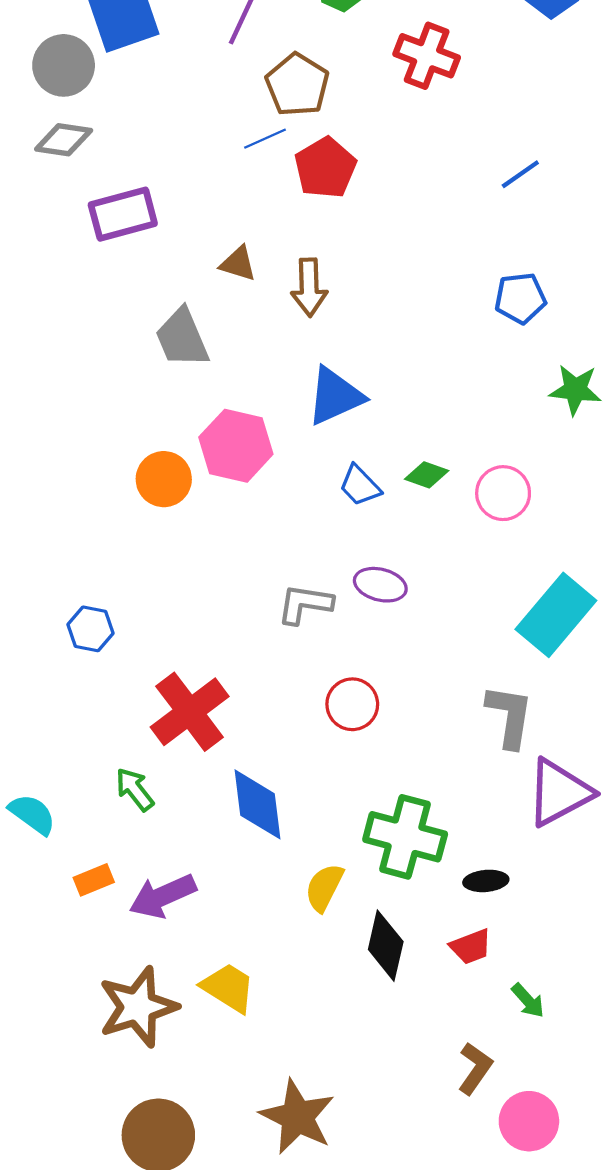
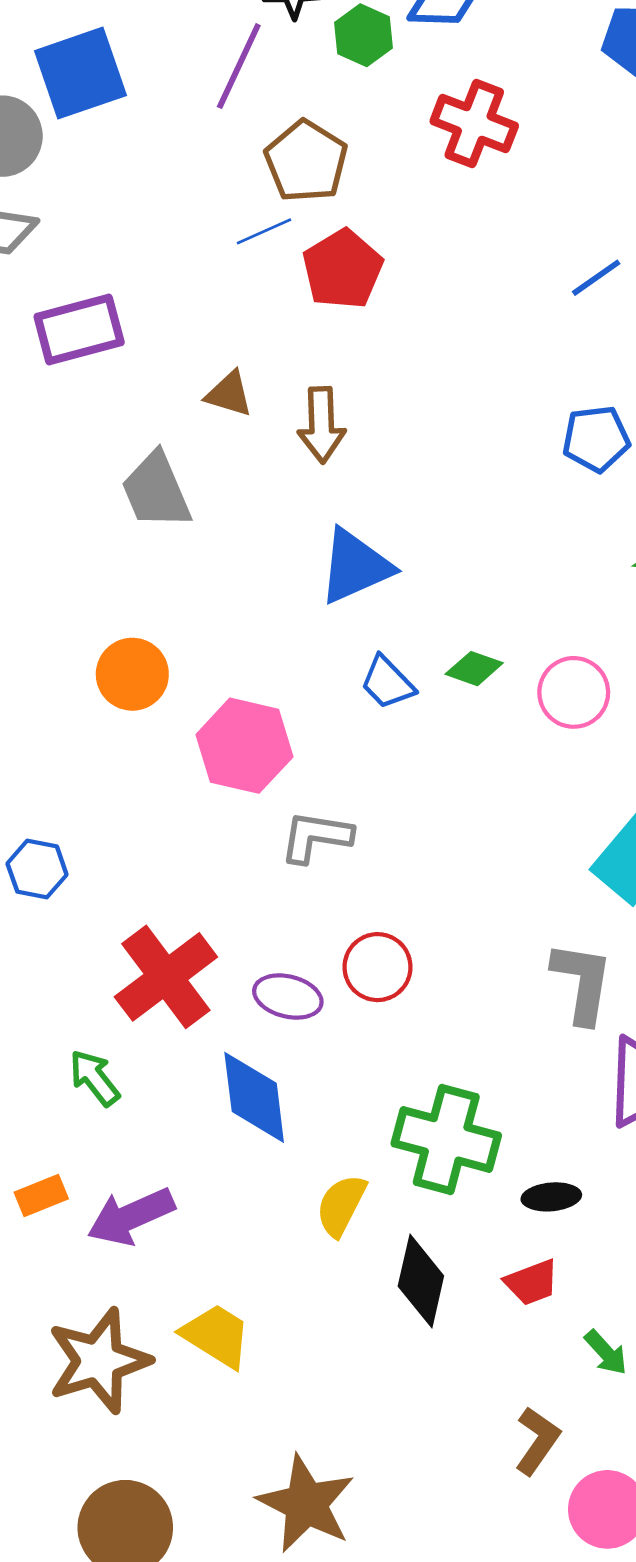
pink hexagon: (236, 446) -> (244, 746), moved
purple ellipse: (380, 585) -> (288, 997), moved

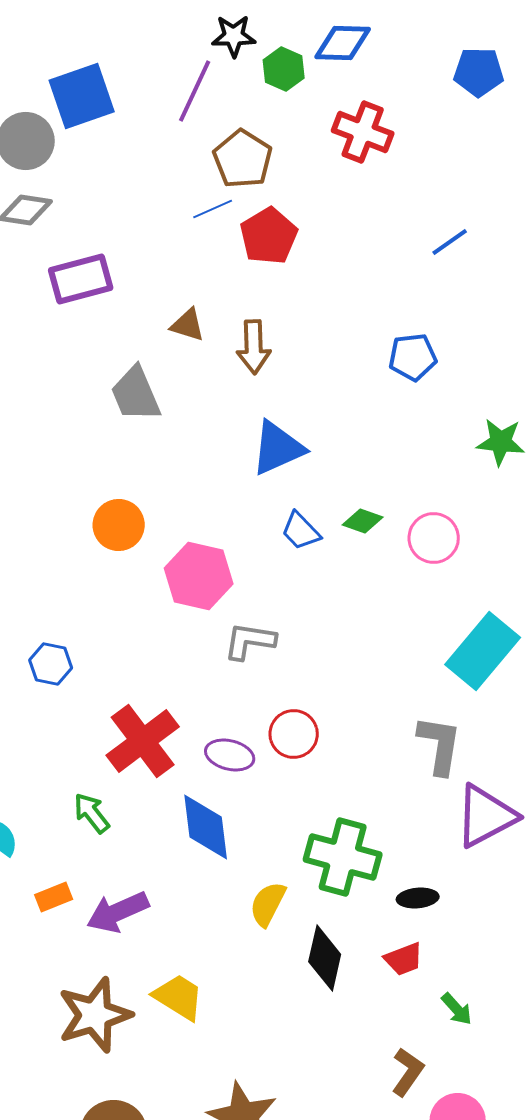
blue pentagon: (596, 439) -> (413, 357), moved

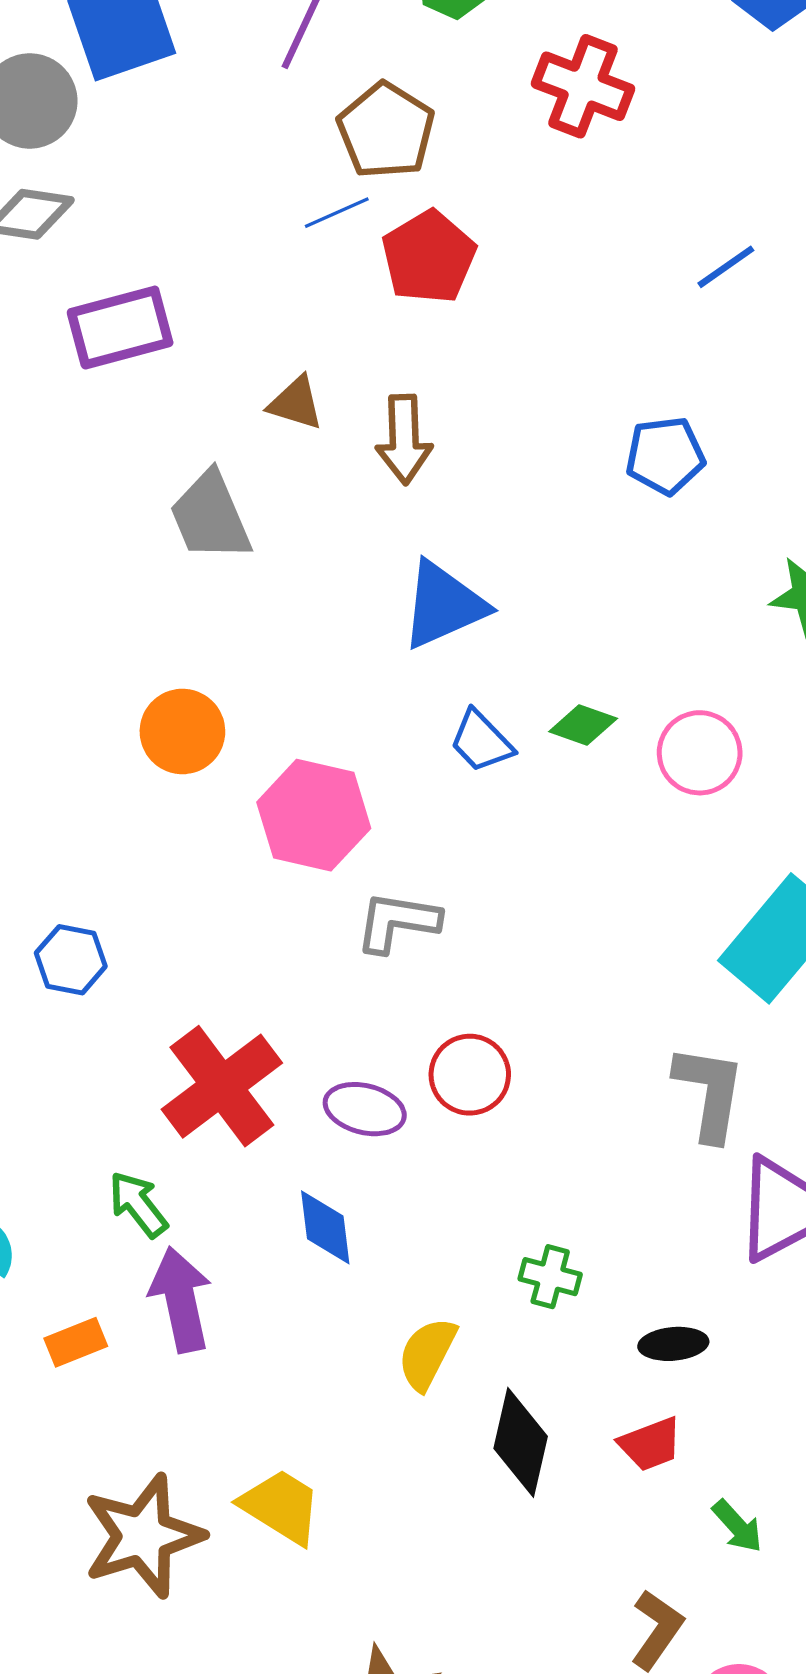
blue diamond: (206, 827) -> (325, 1227), size x0.7
green cross: (343, 857) -> (550, 1277), size x0.5
purple arrow: (118, 912) -> (181, 1300), moved, turned 102

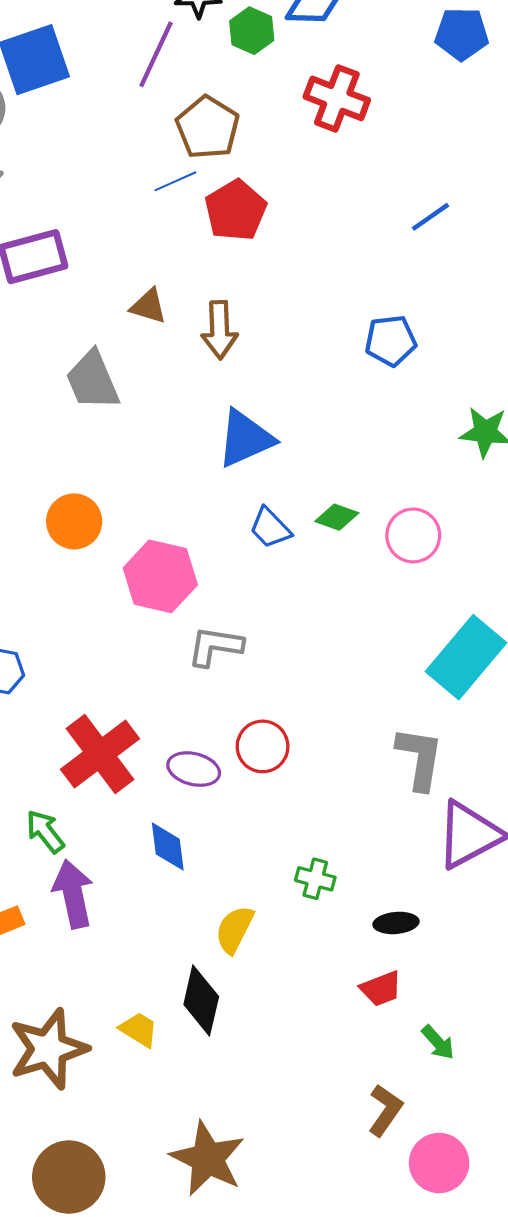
black diamond: (521, 1442) -> (201, 1000), moved
yellow trapezoid: (281, 1506) -> (139, 1030), size x0.7

